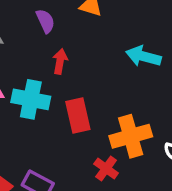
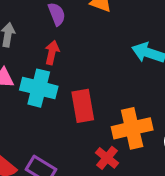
red arrow: (60, 61) -> (52, 52), moved

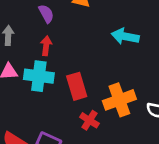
red cross: (107, 158) -> (89, 120), moved

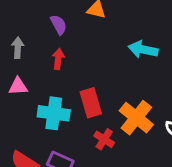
cyan cross: (39, 76) -> (54, 113), moved
orange cross: (119, 100) -> (136, 118), turned -32

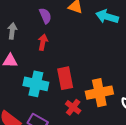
cyan arrow: (143, 50) -> (107, 17), moved
orange cross: (136, 118) -> (99, 93), turned 35

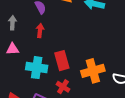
red cross: (73, 107) -> (63, 87), moved

